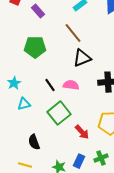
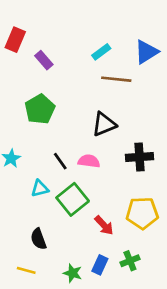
brown line: (73, 33) -> (116, 79), moved, turned -45
green pentagon: (35, 47) -> (40, 109), turned -30
cyan triangle: (24, 104) -> (40, 188), moved

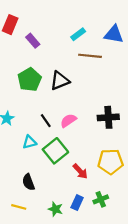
blue triangle: (146, 52) -> (114, 34), turned 42
black triangle: (104, 124) -> (60, 81), moved
pink semicircle: (89, 161) -> (68, 121), turned -42

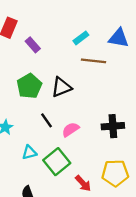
black line: (46, 121) -> (46, 120), moved

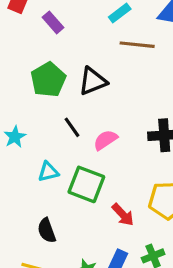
green square: (57, 162) -> (86, 184), turned -30

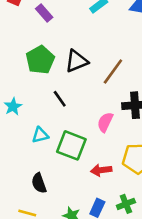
brown line: (137, 45) -> (113, 71), moved, turned -60
pink semicircle: (105, 140) -> (105, 122), moved, turned -30
red arrow: (123, 215) -> (101, 170), turned 126

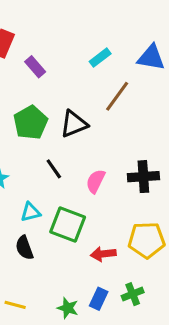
brown line: (113, 71) -> (117, 96), moved
pink semicircle: (105, 122) -> (96, 181), moved
black semicircle: (39, 183) -> (24, 248), moved

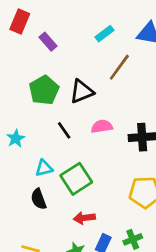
pink semicircle: (96, 181) -> (102, 126), moved, turned 55
green square: (68, 225) -> (76, 179), turned 36
red arrow: (103, 254) -> (84, 218), moved

